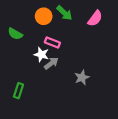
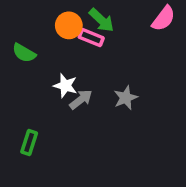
pink semicircle: (95, 18) -> (164, 18), moved
pink rectangle: (52, 43) -> (91, 37), moved
gray star: (82, 78) -> (126, 98), moved

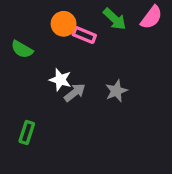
green arrow: (102, 20) -> (115, 19), moved

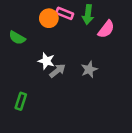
pink semicircle: (151, 17) -> (106, 29), moved
green arrow: (115, 19) -> (88, 15), turned 54
pink rectangle: (84, 35) -> (65, 13), moved

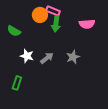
green arrow: (88, 15) -> (56, 24), moved
pink semicircle: (106, 29) -> (87, 24), turned 49
white star: (46, 61) -> (27, 56), moved

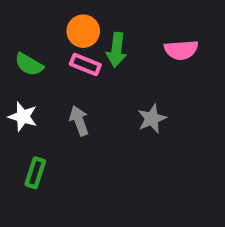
pink rectangle: (53, 11) -> (85, 64), moved
white star: (27, 56) -> (23, 117), moved
gray arrow: (47, 58) -> (79, 121), moved, turned -72

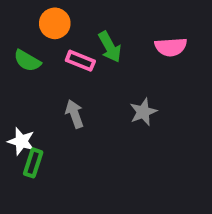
orange circle: (83, 31) -> (55, 23), moved
green arrow: (117, 50) -> (110, 47), turned -36
white star: (23, 117) -> (21, 141), moved

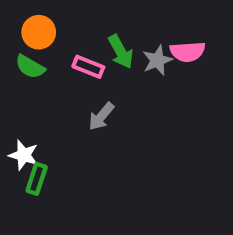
orange circle: (55, 23) -> (39, 32), moved
gray star: (143, 112) -> (157, 60), moved
gray arrow: (74, 114) -> (101, 116), moved, turned -120

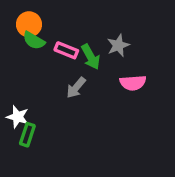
green arrow: (121, 52) -> (91, 57), moved
pink semicircle: (188, 52) -> (133, 83), moved
green semicircle: (30, 67) -> (34, 41), moved

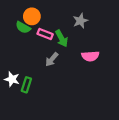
orange circle: (29, 24) -> (32, 16), moved
gray star: (118, 45) -> (80, 21), moved
green rectangle: (27, 135) -> (26, 85), moved

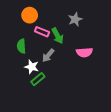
green semicircle: (23, 27) -> (21, 46), moved, turned 56
white star: (12, 79) -> (32, 67), moved
green rectangle: (26, 85) -> (38, 79), moved, turned 32

